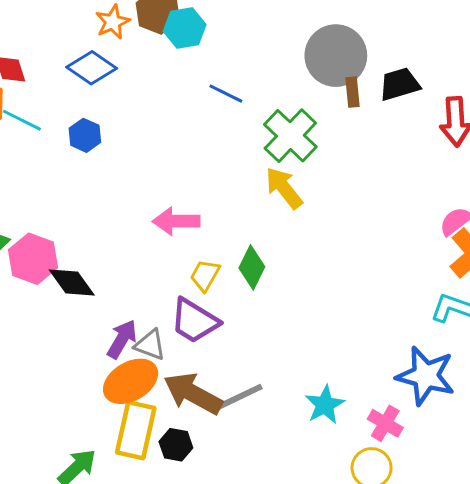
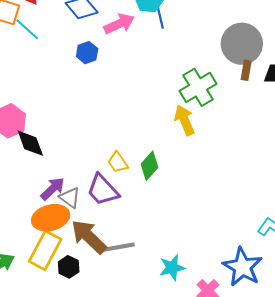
blue line: (226, 94) -> (160, 17), moved, turned 35
blue hexagon: (85, 135) -> (87, 53), moved
pink arrow: (176, 221) -> (119, 24), moved, turned 140
yellow trapezoid: (205, 275) -> (118, 162), turned -80

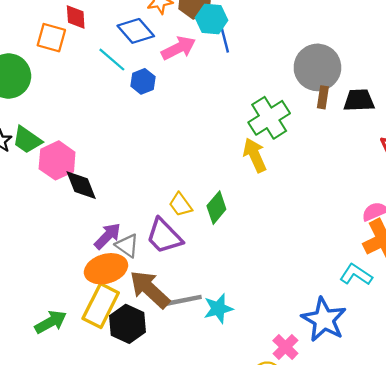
cyan line: (27, 29) -> (112, 60), moved
black hexagon: (69, 267) -> (128, 324), size x1.5
cyan star: (172, 268) -> (218, 309), moved

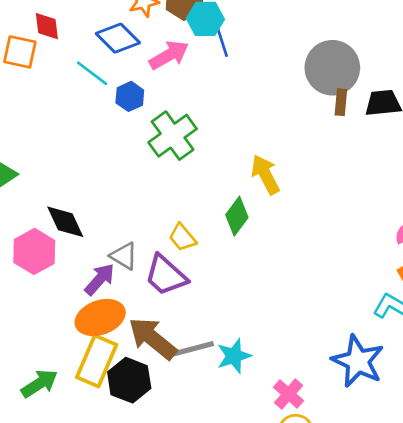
green cross: (269, 118) -> (173, 136), moved
pink hexagon: (57, 160) -> (34, 251), moved
green diamond: (216, 208) -> (237, 216), moved
gray triangle: (127, 246) -> (124, 256), moved
pink cross: (285, 347) -> (289, 394), moved

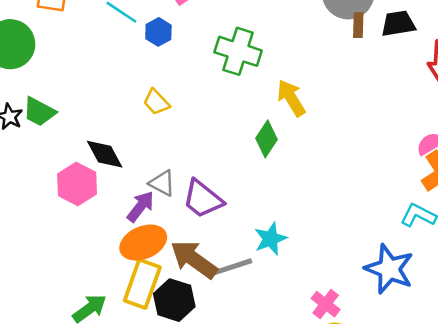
green cross: (173, 136) -> (238, 51), moved, turned -33
yellow trapezoid: (182, 237) -> (156, 102), moved
cyan star: (234, 356) -> (271, 239), moved

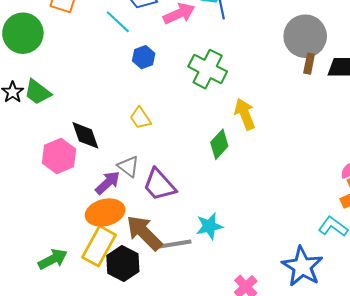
blue hexagon: (158, 32) -> (144, 57), moved
yellow trapezoid: (156, 102) -> (140, 118), moved

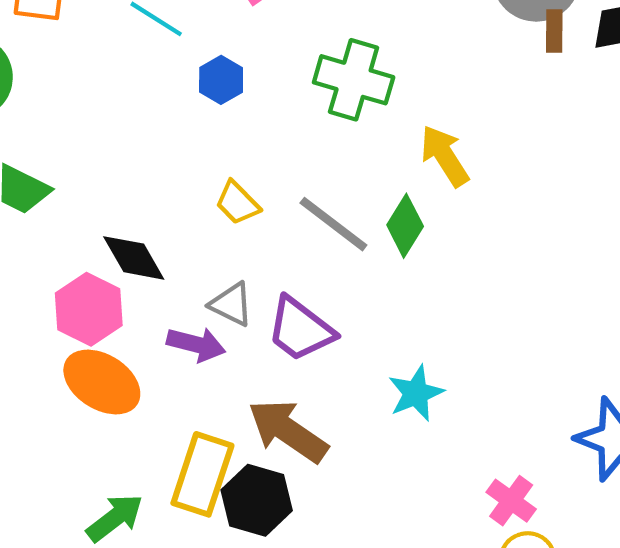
purple arrow: (108, 183) -> (196, 344), turned 68
orange ellipse: (105, 212) -> (102, 382), moved, turned 57
gray line: (172, 244) -> (333, 224), moved, turned 57

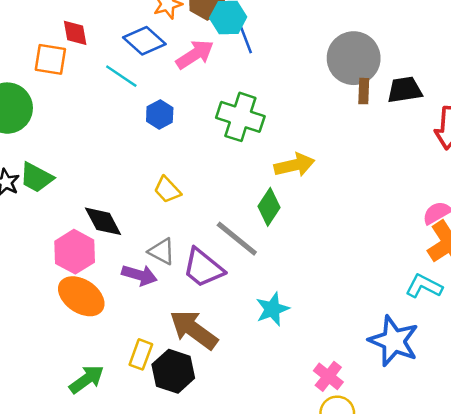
yellow arrow: (445, 156) -> (294, 165), turned 108
gray line: (333, 224) -> (237, 239), moved
yellow rectangle: (202, 474) -> (141, 354), size x0.6

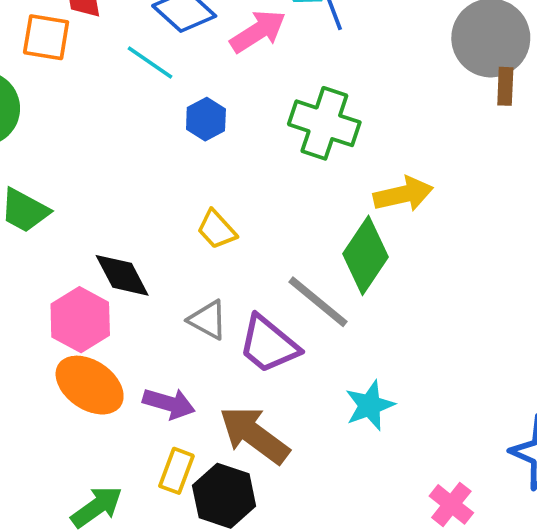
green diamond: (269, 207) -> (366, 255), size x1.4
purple arrow: (139, 275) -> (169, 403), moved

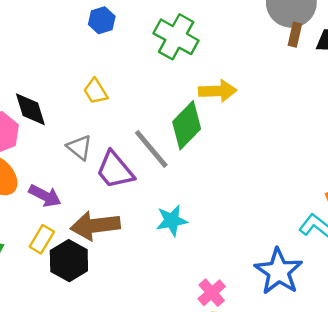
brown arrow: (254, 435) -> (95, 226), turned -54

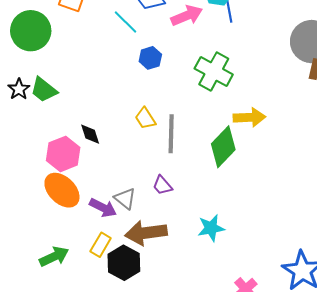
black diamond: (30, 109) -> (90, 134), size x0.7
gray triangle: (79, 147) -> (125, 199), moved
gray line: (151, 149) -> (171, 134), moved, turned 42
purple trapezoid: (115, 170) -> (162, 185), size x0.6

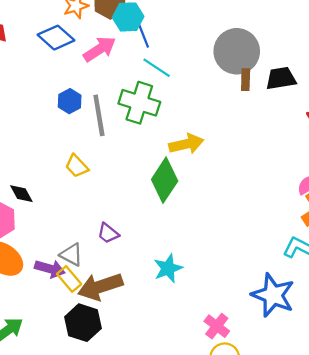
cyan line: (126, 22) -> (157, 68), moved
gray line: (171, 134) -> (99, 115), moved
yellow rectangle: (101, 245) -> (69, 279), moved, turned -60

